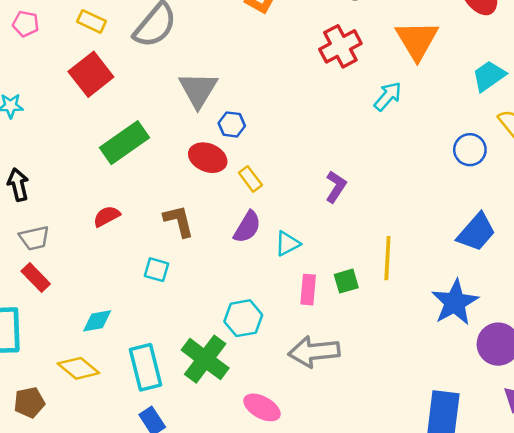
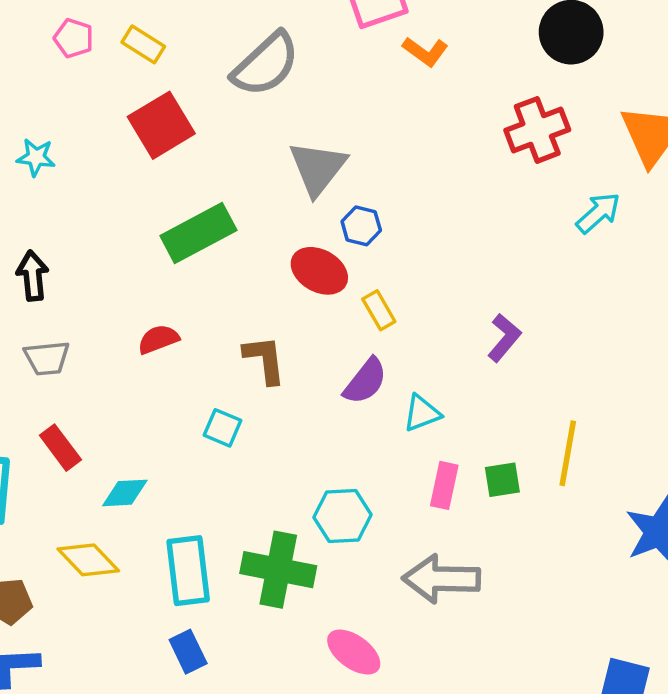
yellow rectangle: (91, 21) -> (143, 44), moved
red rectangle: (36, 278) -> (60, 448), moved
green cross: (205, 359) -> (278, 570), turned -33

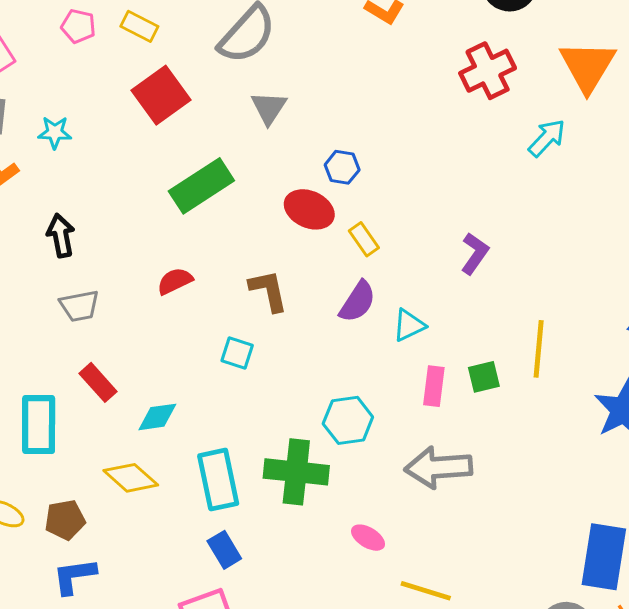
gray triangle: (318, 168) -> (269, 108), moved, size x0.7
pink ellipse: (354, 652) -> (368, 538), size x0.7

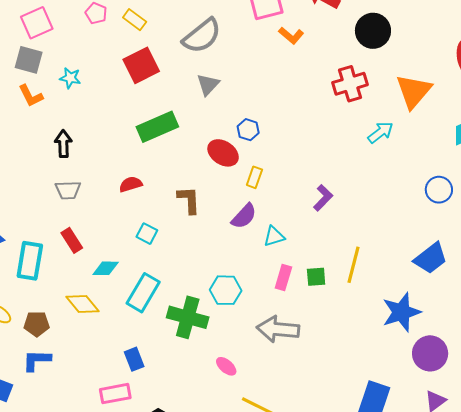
yellow rectangle: (364, 239) -> (254, 177), turned 45
cyan square: (237, 353) -> (147, 234), moved
cyan rectangle: (218, 480) -> (143, 293), moved, turned 33

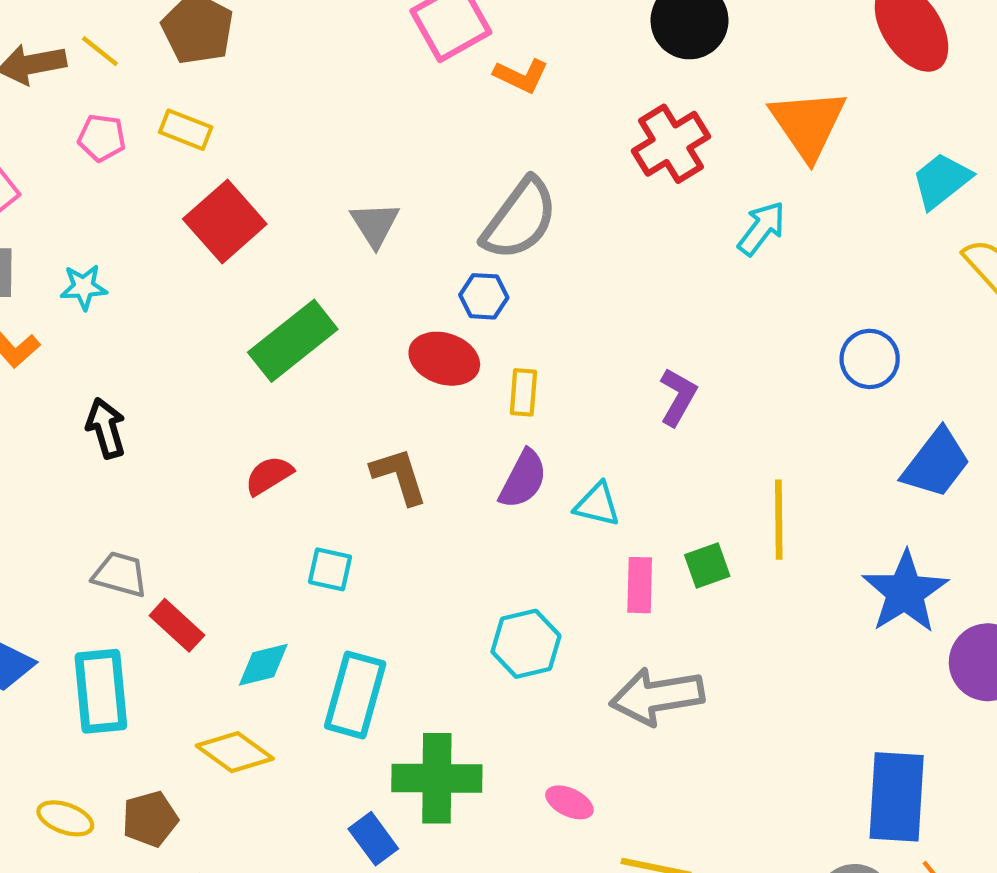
gray semicircle: (202, 36) -> (520, 219), moved
gray trapezoid: (68, 190) -> (120, 574), moved, turned -148
blue circle: (439, 190) -> (870, 359), moved
cyan triangle: (274, 236) -> (597, 505), turned 45
green cross: (188, 317) -> (437, 778), moved

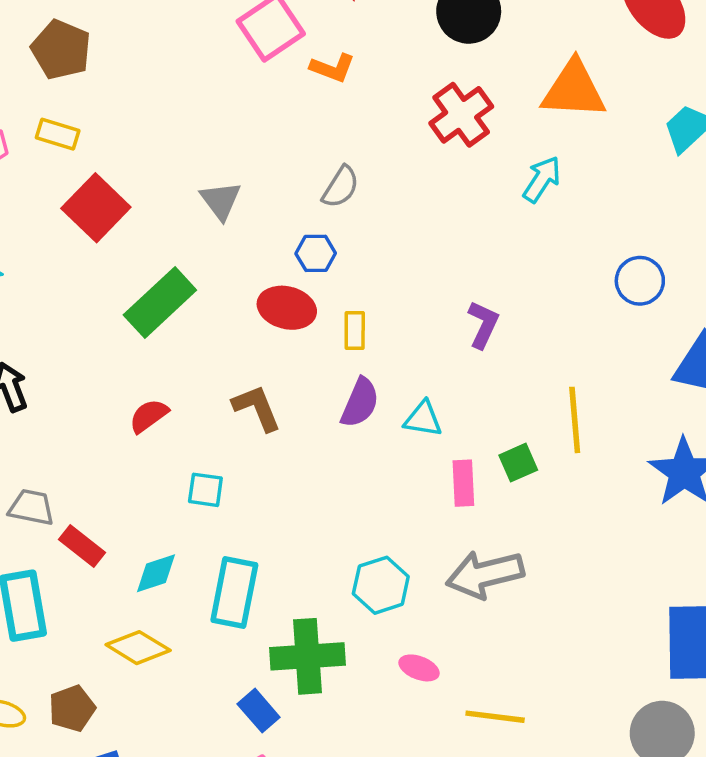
orange triangle: (808, 124) -> (574, 90), turned -48
gray semicircle: (520, 219) -> (341, 187), size x0.6
cyan hexagon: (526, 644) -> (381, 585), moved

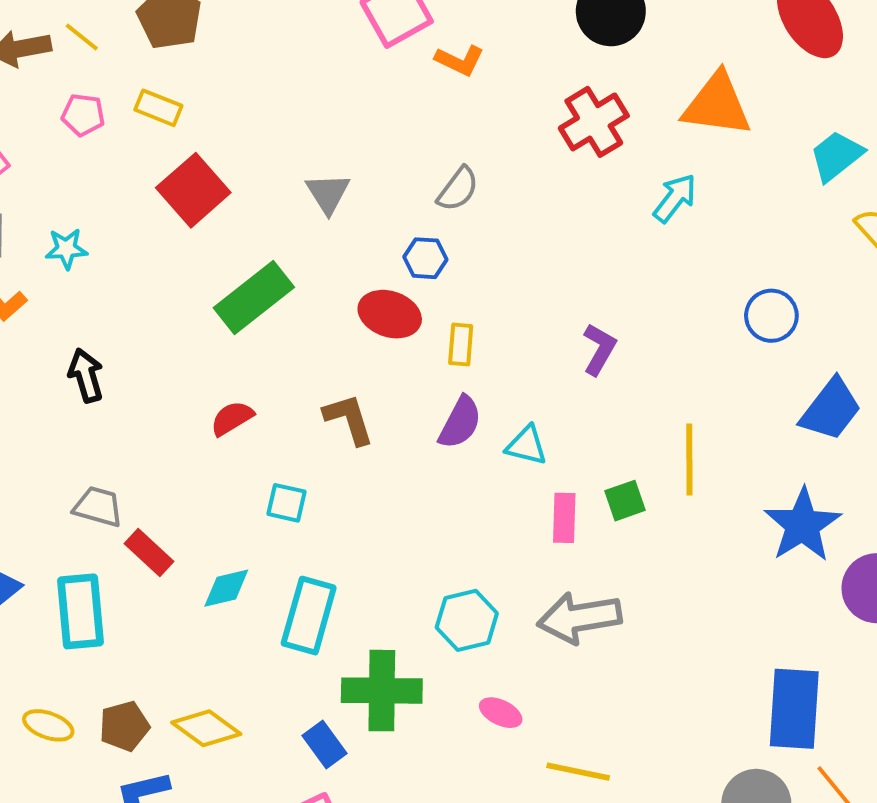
yellow diamond: (138, 648) -> (206, 728), moved

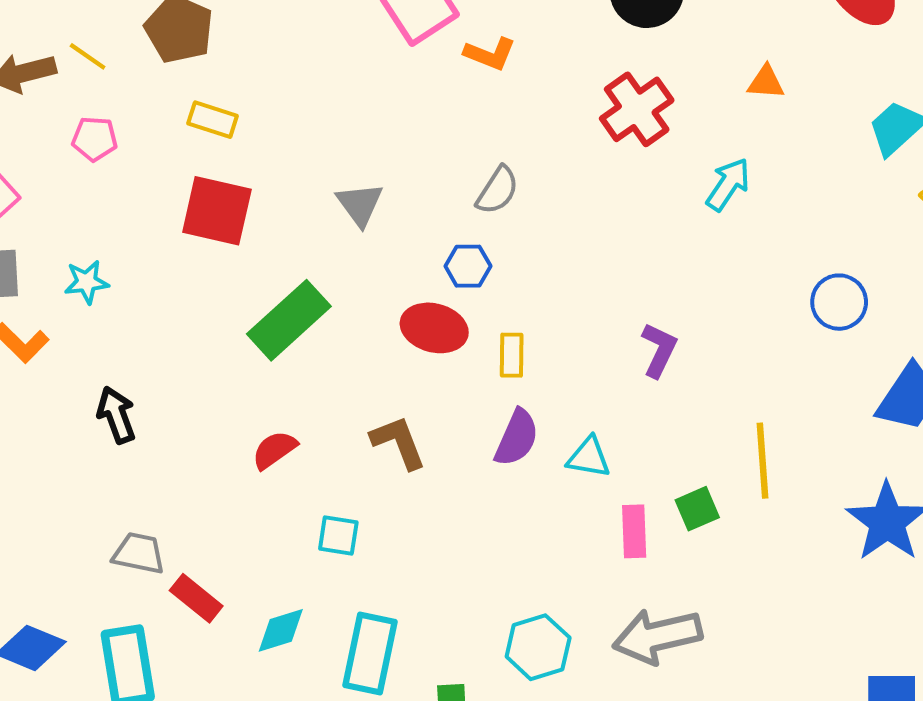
orange triangle: (717, 105) -> (766, 82), size x0.5
yellow rectangle: (158, 108) -> (213, 120), moved
red square: (193, 190) -> (217, 211), turned -32

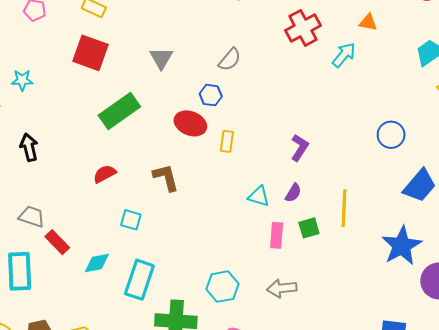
cyan arrow: (728, 184) -> (344, 55), moved
purple semicircle: (517, 438) -> (293, 193), moved, size x0.7
gray arrow: (657, 636) -> (282, 288), size x0.7

